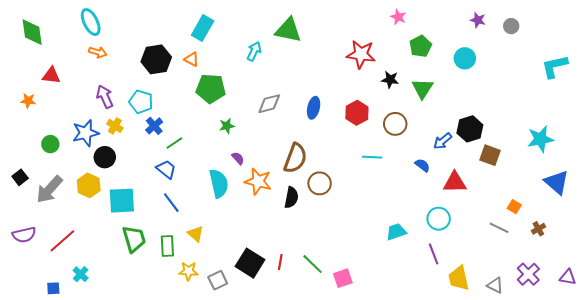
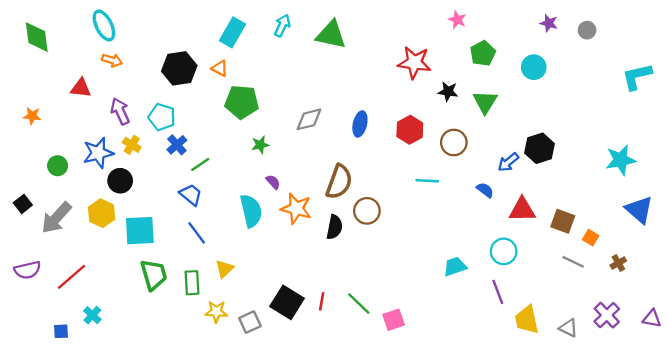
cyan arrow: (254, 51) -> (282, 25), moved
red triangle: (51, 75) -> (81, 88), moved
brown square: (490, 155) -> (563, 221), moved
yellow triangle: (196, 234) -> (224, 269), turned 36

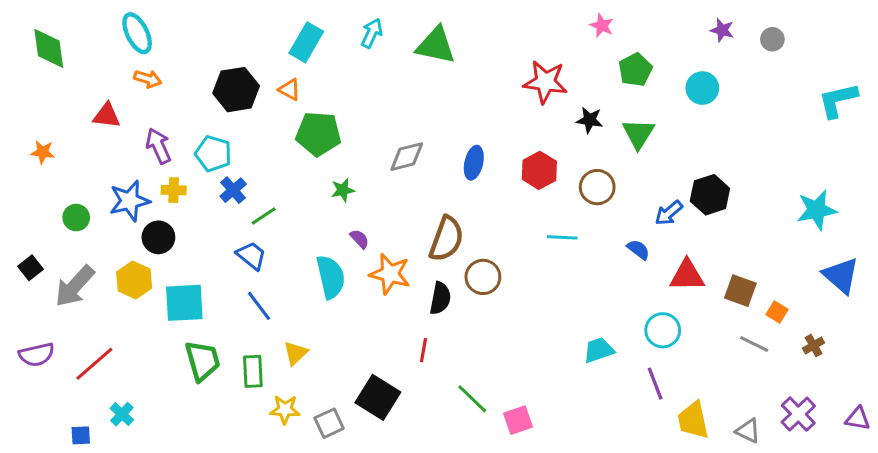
yellow cross: (132, 145) -> (174, 190), turned -30
red line: (322, 301) -> (424, 350), moved

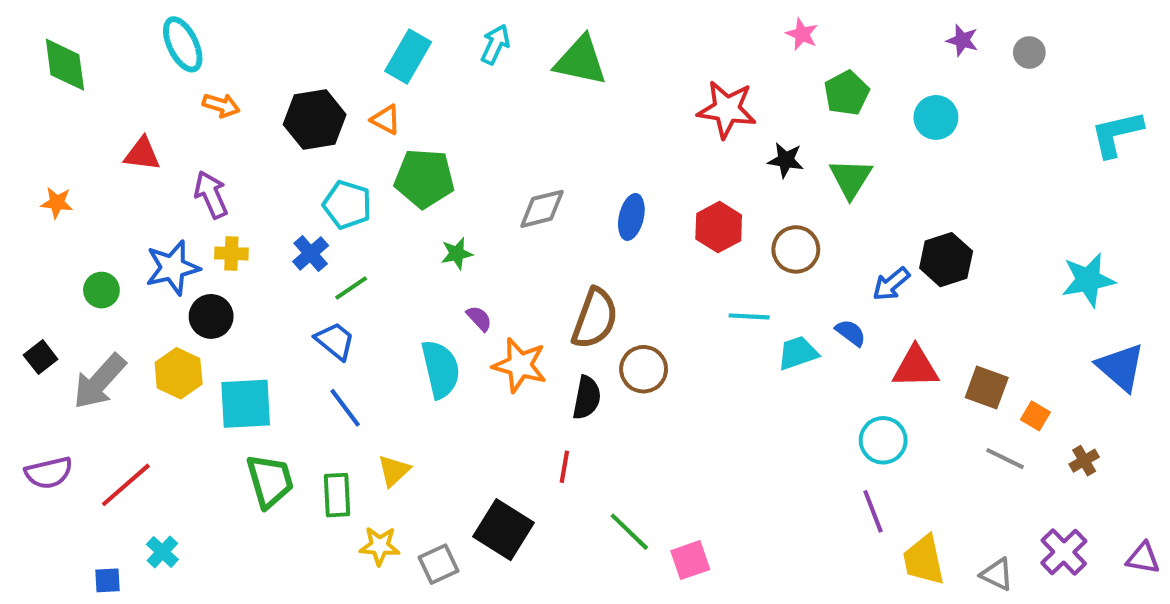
orange arrow: (148, 79) -> (221, 105), moved
cyan pentagon: (213, 154) -> (347, 205), moved
cyan trapezoid: (599, 350) -> (798, 353), moved

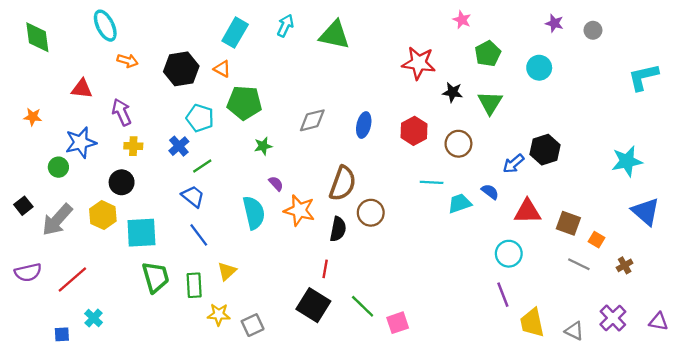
blue star: (173, 268) -> (81, 143), moved
black square: (503, 530) -> (313, 305), moved

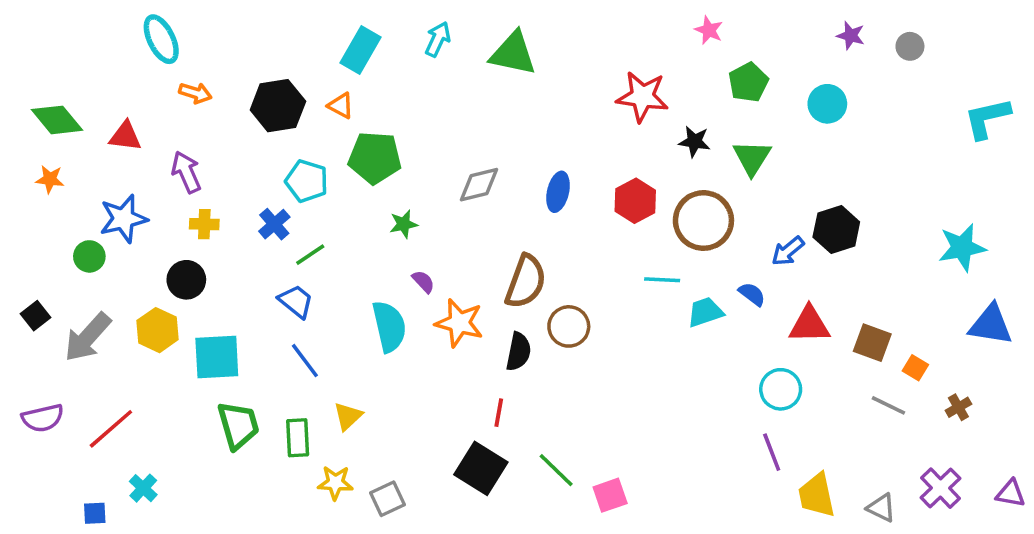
green diamond: (37, 37) -> (57, 120), moved, turned -32
brown circle: (458, 144) -> (703, 221), size x1.4
blue triangle: (646, 212) -> (991, 325), turned -32

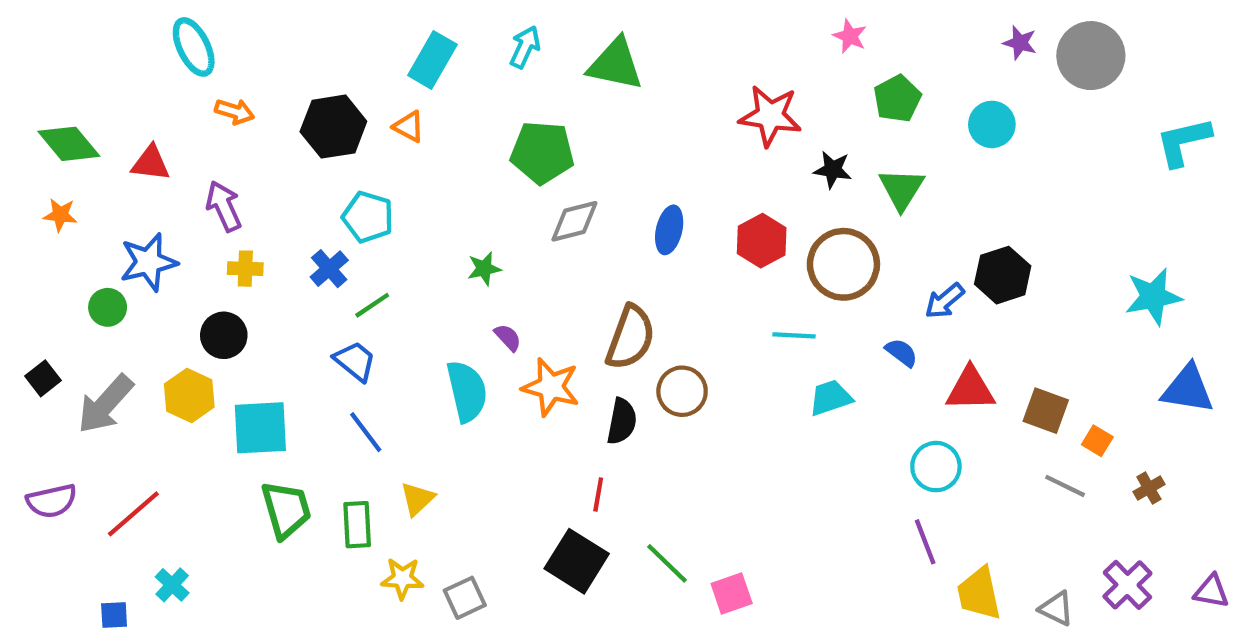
gray circle: (910, 46) -> (1091, 56), size x2.0
green pentagon: (375, 158) -> (542, 152), moved
cyan trapezoid: (705, 312) -> (831, 398), moved

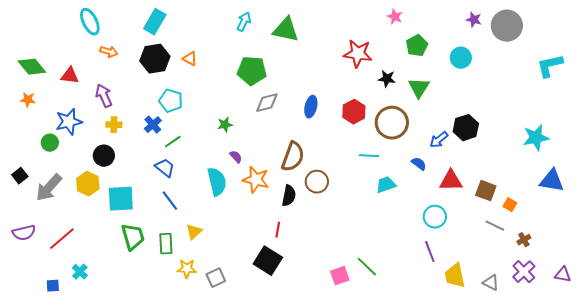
cyan rectangle: (432, 60) -> (155, 22), moved
brown cross: (1149, 488) -> (524, 240), moved
green line: (667, 563) -> (367, 267), moved

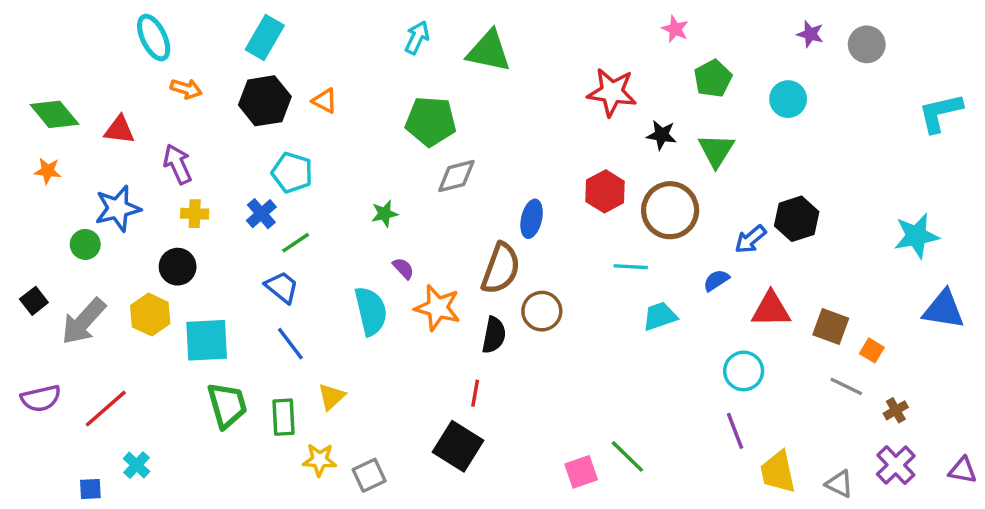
gray circle: (507, 26) -> (867, 44), size x0.7
blue ellipse: (311, 107) -> (532, 219), moved
blue semicircle: (419, 164) -> (716, 280), turned -70

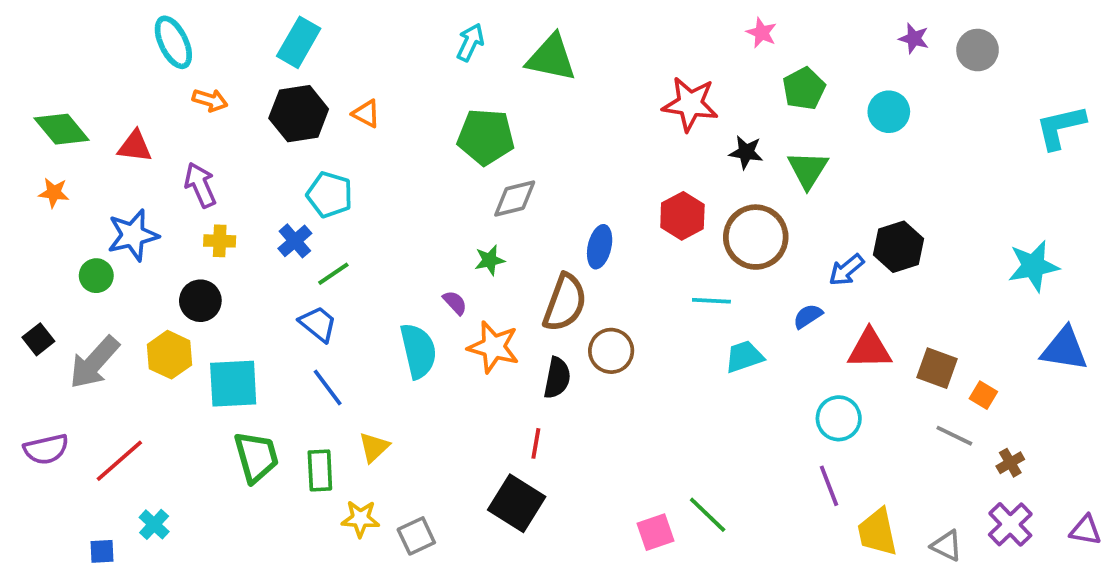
green star: (384, 214) -> (490, 260), moved

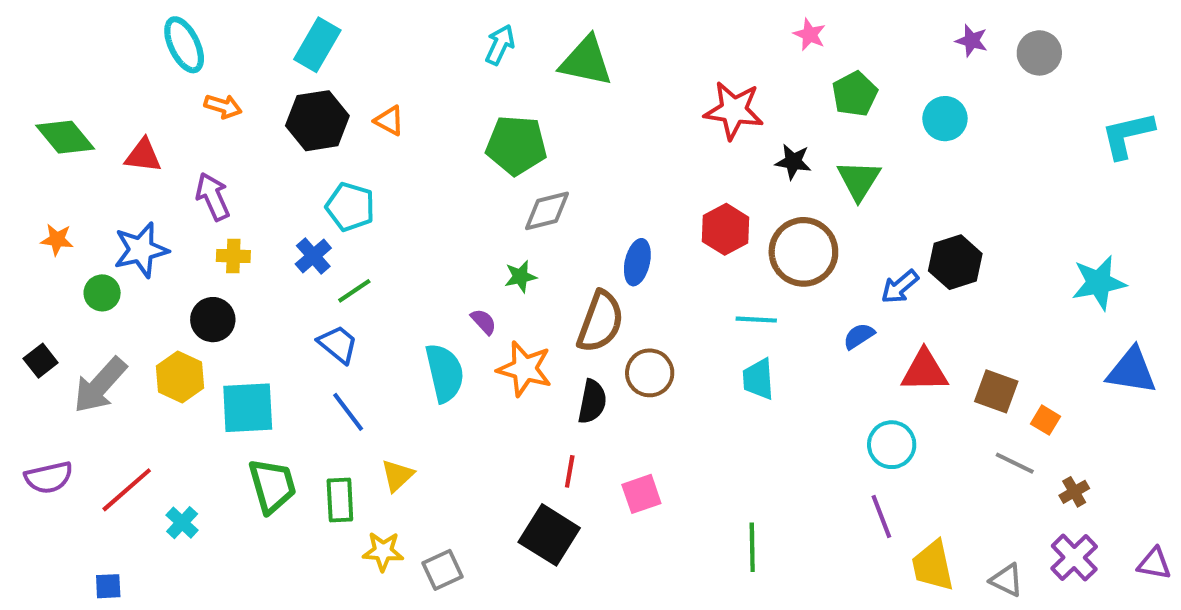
orange star: (54, 193) -> (57, 240), moved
cyan trapezoid: (744, 357) -> (758, 379), moved, turned -75
green line: (708, 515) -> (752, 547), turned 45
cyan cross: (154, 524) -> (182, 523), moved
pink square: (655, 532) -> (641, 494), moved

